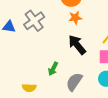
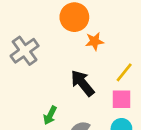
orange star: (75, 18) -> (95, 41), moved

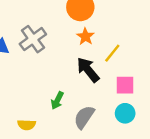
orange star: (95, 41) -> (85, 36), moved, turned -30
yellow line: (124, 72) -> (112, 53), moved

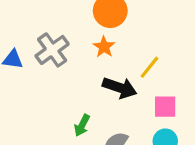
orange star: (85, 36) -> (104, 47), moved
black arrow: (88, 70) -> (120, 88), turned 148

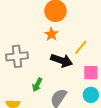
gray cross: (52, 50) -> (17, 56), moved, turned 30

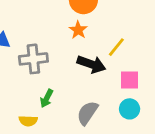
green arrow: (37, 85) -> (47, 98), moved

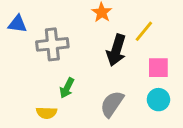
black arrow: (91, 64) -> (116, 50), turned 88

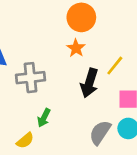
gray semicircle: (112, 104) -> (100, 132), moved
yellow semicircle: (47, 113) -> (25, 140), turned -42

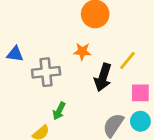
orange star: (76, 48) -> (82, 51), moved, turned -30

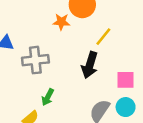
orange star: (82, 51) -> (61, 22), moved
yellow line: (127, 61) -> (103, 37), moved

